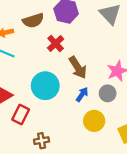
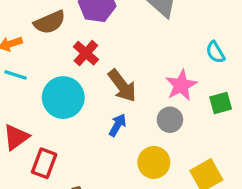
cyan circle: (45, 86) -> (63, 98), moved
blue arrow: (82, 94) -> (118, 125), moved

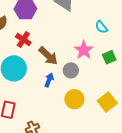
gray circle: (170, 120) -> (71, 70), moved

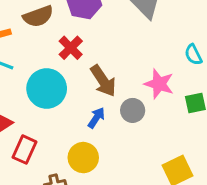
pink star: (84, 50) -> (159, 84), turned -30
yellow circle: (74, 99) -> (83, 158), moved

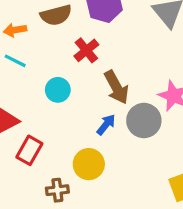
cyan circle: (47, 88) -> (58, 90), size x0.6
gray circle: (133, 110) -> (144, 121), size x1.4

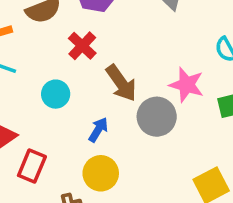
blue arrow: (106, 125) -> (98, 130), moved

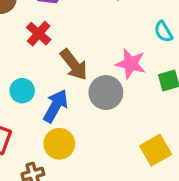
cyan circle: (56, 94) -> (22, 91), moved
blue arrow: (98, 130) -> (56, 106), size x1.5

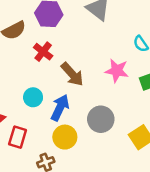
gray circle: (106, 93) -> (101, 119), moved

